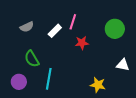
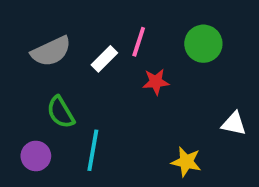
gray semicircle: (27, 27) -> (51, 51), size x1.5
green circle: (115, 29) -> (203, 44), moved

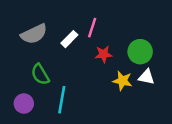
green circle: (203, 44) -> (140, 52), moved
white triangle: (234, 124) -> (146, 77), moved
yellow star: (186, 162) -> (122, 81), moved

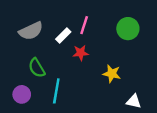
green circle: (140, 52) -> (128, 29), moved
red star: (103, 54) -> (81, 53), moved
white triangle: (146, 77) -> (134, 101), moved

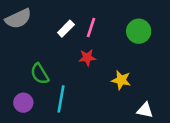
gray semicircle: (31, 31) -> (18, 19), moved
white rectangle: (63, 36) -> (66, 29), moved

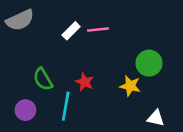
pink line: (91, 27) -> (98, 29), turned 66
green circle: (139, 31) -> (149, 63), moved
red star: (87, 58) -> (85, 82), moved, turned 30

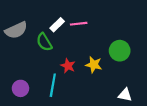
gray semicircle: (20, 20) -> (16, 30), moved
green semicircle: (43, 79) -> (44, 42), moved
yellow star: (130, 86) -> (94, 65), moved

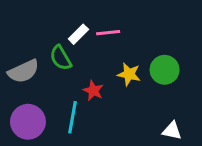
gray semicircle: (16, 30) -> (24, 71), moved
yellow star: (94, 65) -> (129, 74), moved
purple circle: (20, 88) -> (28, 122), size x1.5

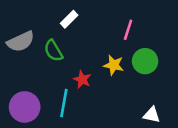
pink line: (108, 33) -> (128, 30), moved, turned -66
white rectangle: (78, 34) -> (69, 19), moved
gray semicircle: (24, 71) -> (21, 42), moved

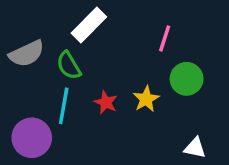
white rectangle: (69, 19) -> (89, 25), size x1.5
yellow star: (114, 65) -> (146, 99), moved, turned 30
cyan line: (64, 103) -> (64, 106), moved

